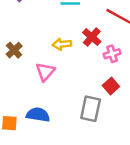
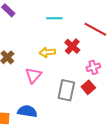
pink cross: (112, 54) -> (93, 67), moved
gray rectangle: (91, 109) -> (66, 90), moved

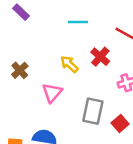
yellow arrow: (47, 52) -> (69, 64), turned 49
red square: (88, 87) -> (120, 124), moved

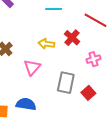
yellow arrow: (69, 64) -> (46, 44), turned -35

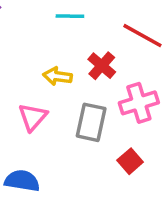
pink cross: (93, 59) -> (139, 103), size x1.5
gray rectangle: (66, 83) -> (91, 122), moved

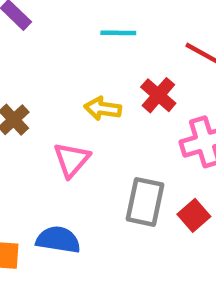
gray rectangle: (91, 122) -> (145, 202), moved

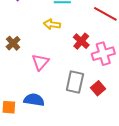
red cross: (158, 95) -> (81, 41), moved
yellow arrow: (103, 109) -> (52, 24), moved

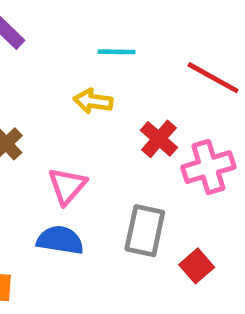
red square: (98, 88) -> (197, 266), moved
blue semicircle: (34, 100) -> (60, 240), moved

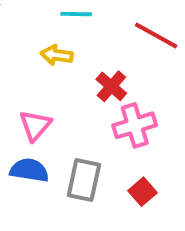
pink cross: (208, 167) -> (135, 125), moved
gray rectangle: (145, 231) -> (84, 180), moved

